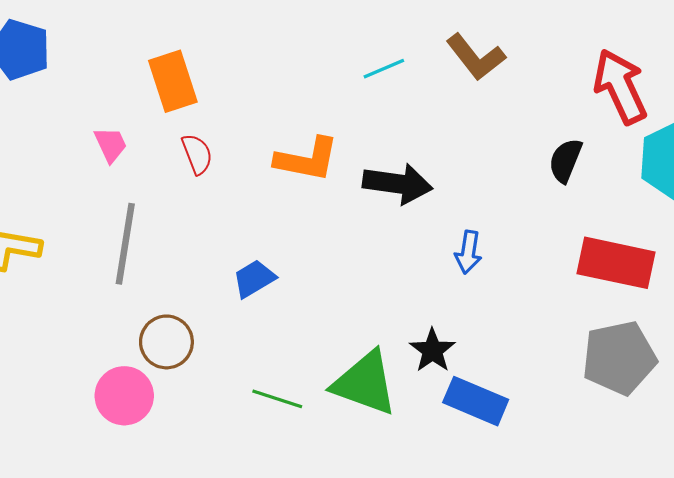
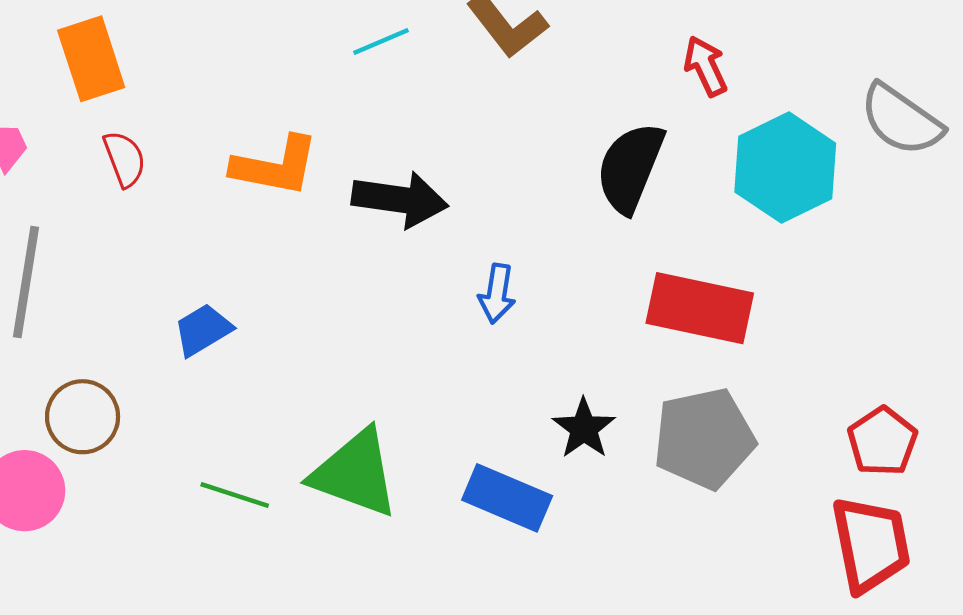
red arrow: (620, 87) -> (706, 66), size x0.6
black semicircle: (565, 160) -> (630, 168), size x1.5
black star: (432, 350) -> (584, 428), moved

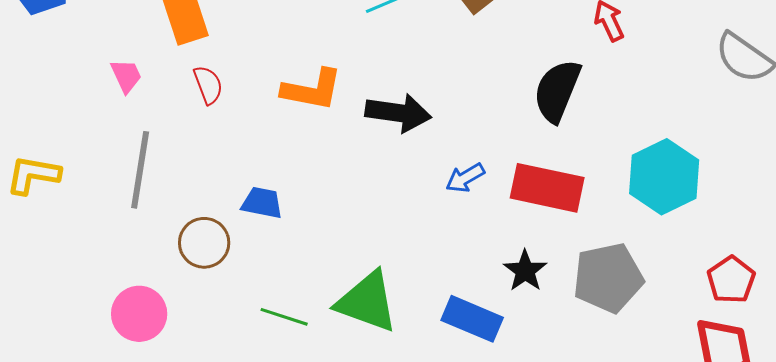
cyan hexagon: (785, 168) -> (664, 177), moved
blue arrow: (497, 294) -> (465, 178), turned 51
red rectangle: (700, 308) -> (547, 188), moved
blue trapezoid: (203, 330) -> (262, 203), turned 42
brown circle: (83, 417) -> (204, 243), moved

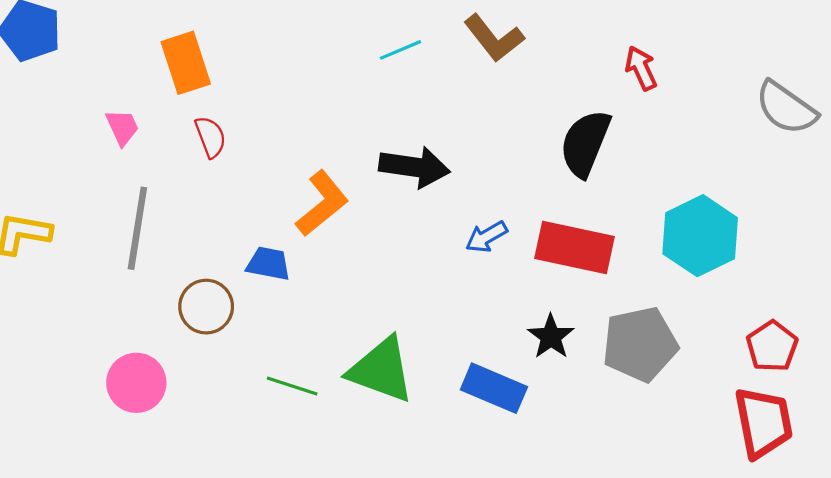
orange L-shape: (312, 90) -> (322, 203), moved, turned -50

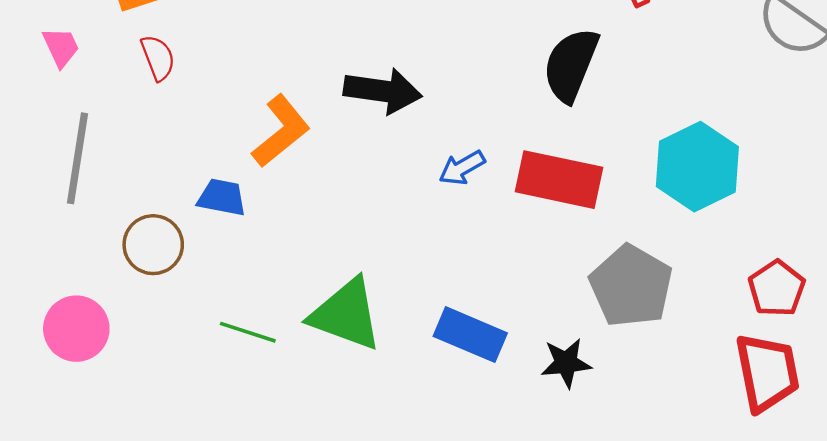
black star: (551, 337) -> (566, 363), moved, turned 30
gray pentagon: (640, 344) -> (631, 286), turned -30

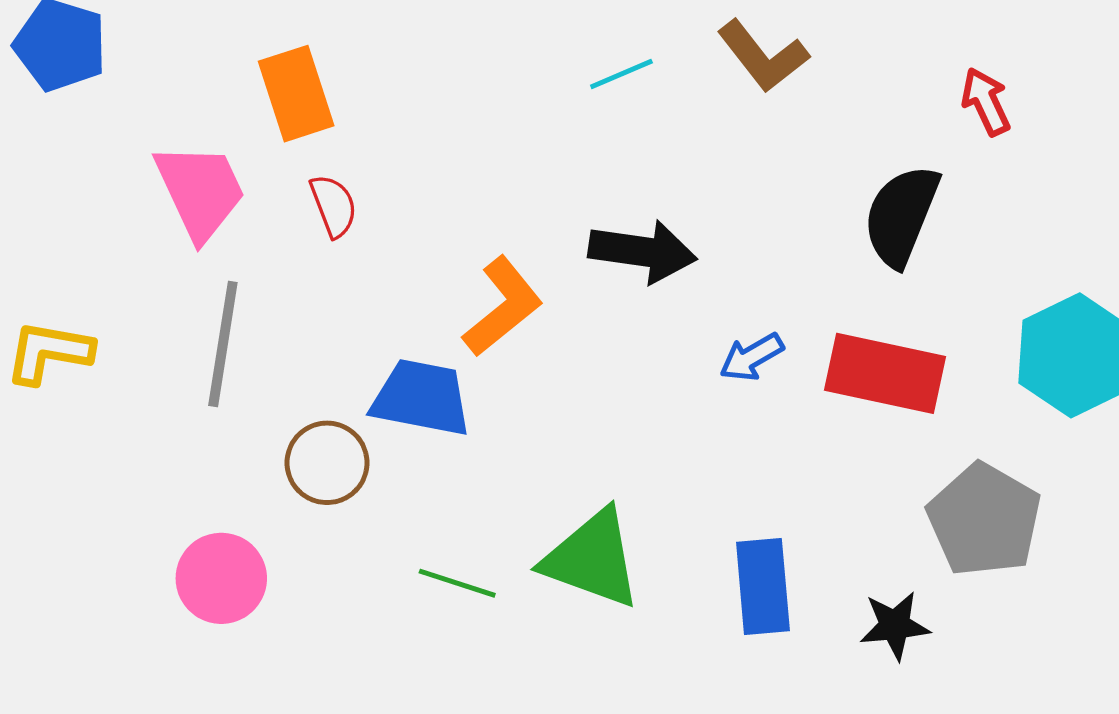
pink trapezoid: (61, 47) -> (200, 191), size x1.8
blue trapezoid: (222, 197) -> (421, 398), size x1.5
blue rectangle: (470, 335) -> (763, 586), turned 62

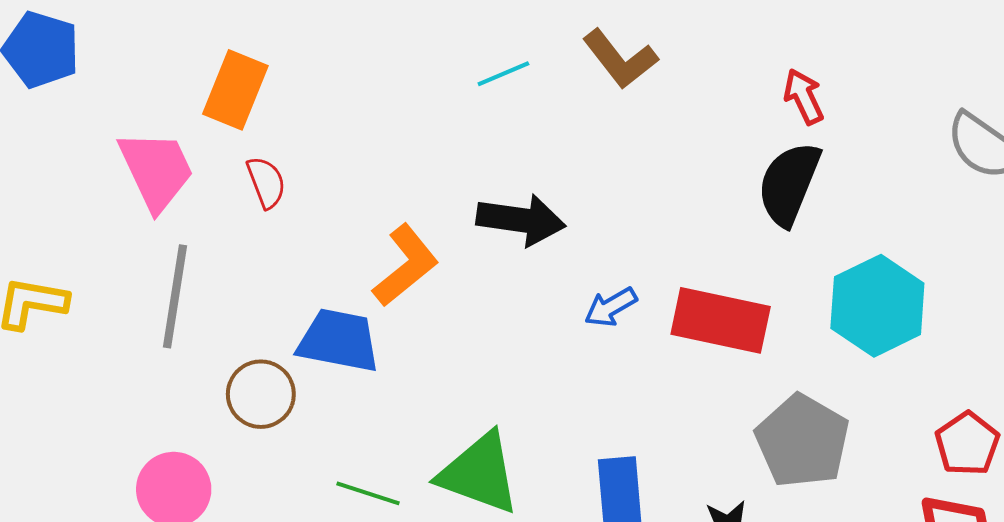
orange rectangle: (296, 94) -> (235, 90), turned 40
black semicircle: (901, 216) -> (789, 184), moved

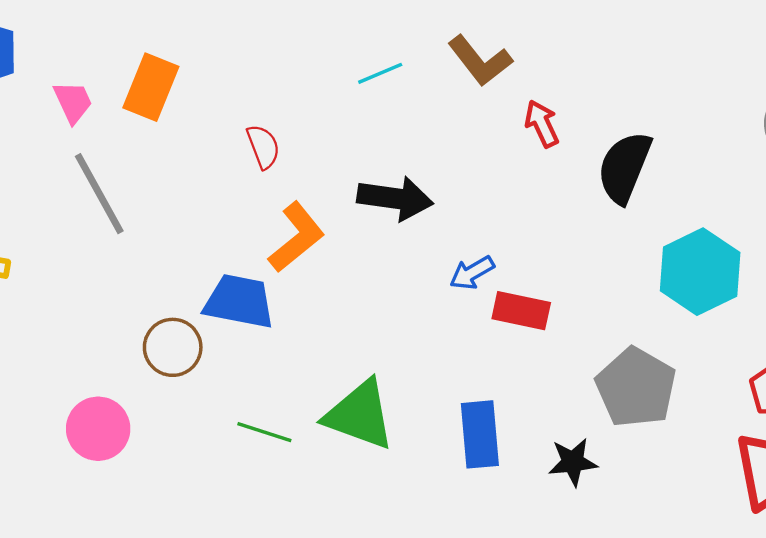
red arrow: (804, 97) -> (542, 124), moved
pink trapezoid: (156, 170) -> (73, 102), moved, size x0.6
red semicircle: (266, 182) -> (263, 147), moved
gray line: (175, 296) -> (99, 194), moved, turned -38
red rectangle: (721, 320) -> (521, 311), moved, size x0.7

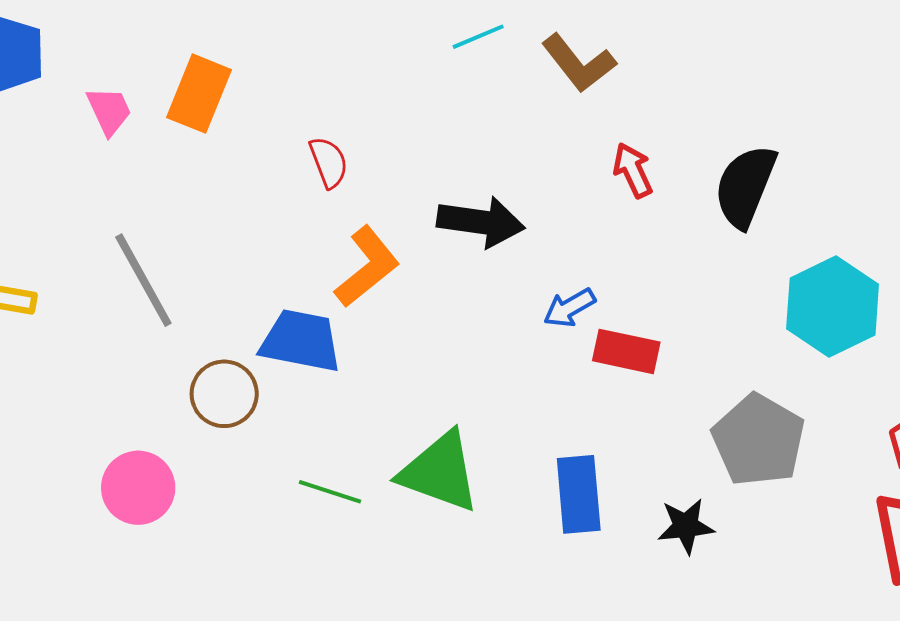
cyan line: (380, 73) -> (478, 37), moved
red arrow: (542, 124) -> (633, 170), moved
gray line: (99, 194) -> (143, 280), moved

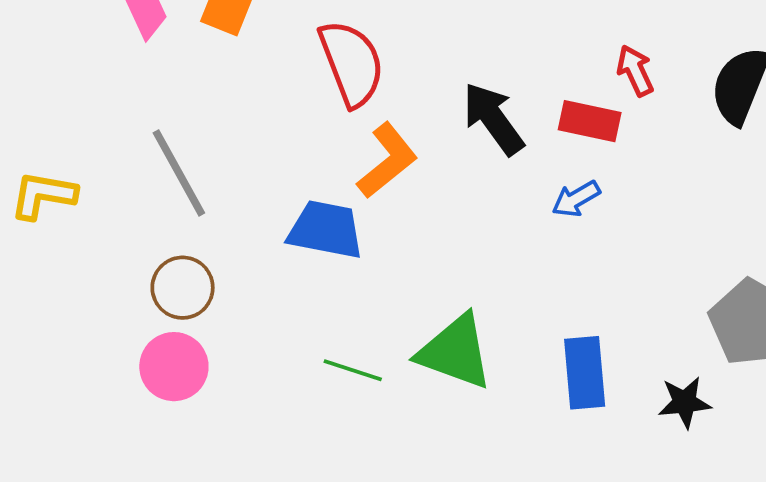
red semicircle: (329, 162) -> (352, 63), size x1.8
black arrow: (481, 222) -> (493, 119), turned -134
red rectangle: (626, 351) -> (590, 121), moved
brown circle: (224, 394) -> (183, 288), moved

